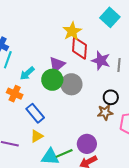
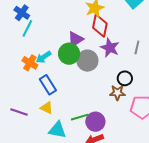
purple star: (101, 61) -> (110, 48), moved
cyan arrow: (27, 73) -> (44, 57), moved
yellow triangle: (37, 136) -> (47, 108), turned 48
green line: (64, 153) -> (80, 117), moved

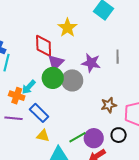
red diamond: (100, 26) -> (44, 46), moved
black circle: (125, 78) -> (119, 135), moved
purple line: (19, 112) -> (14, 118), moved

